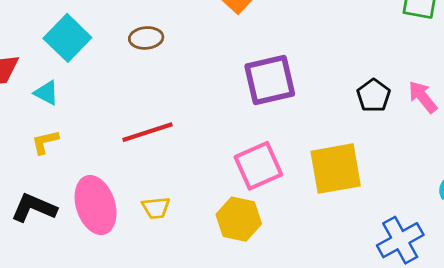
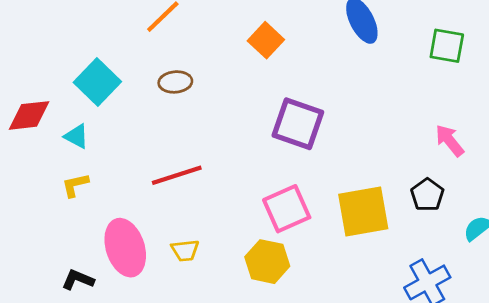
purple square: (270, 80) -> (298, 124), turned 32
black pentagon: (374, 96) -> (427, 195), moved
black L-shape: (34, 208) -> (78, 280), moved, size x0.7

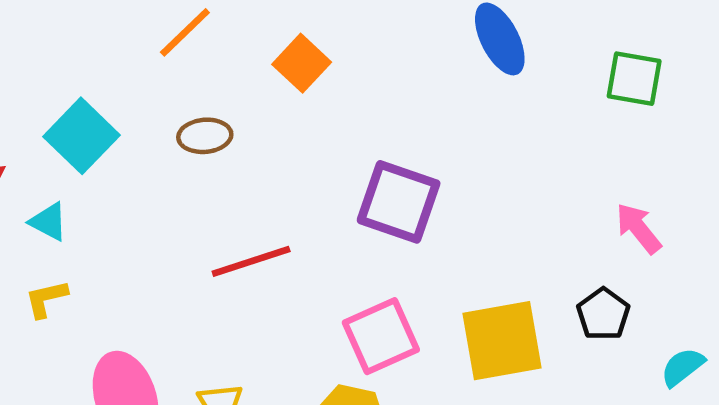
orange square: (266, 40) -> (302, 63), moved
red line: (177, 175) -> (251, 261), moved

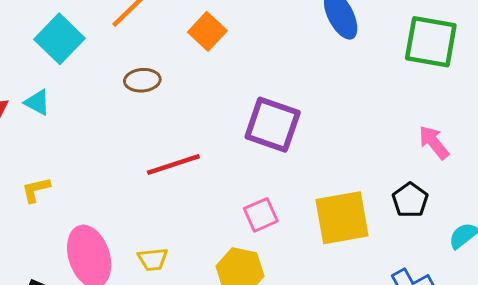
green square: (634, 79) -> (431, 42), size x1.4
cyan square: (82, 136) -> (59, 39), moved
cyan triangle: (48, 222) -> (37, 102), moved
pink square: (381, 336) -> (261, 215), size x0.7

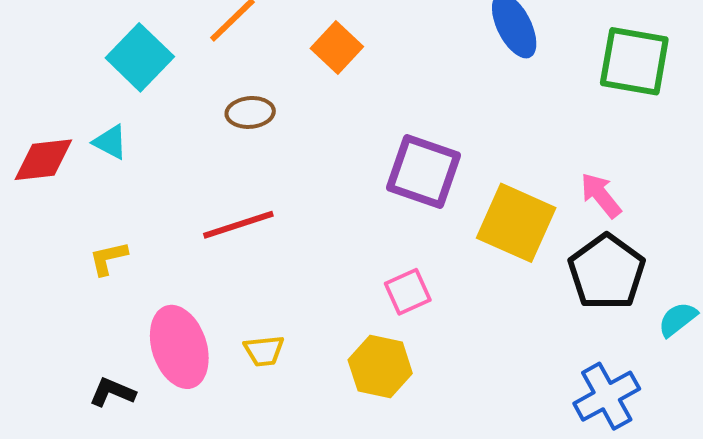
pink arrow: (434, 142) -> (601, 195), moved
red line: (173, 165) -> (238, 225), moved
black pentagon: (410, 200) -> (607, 272), size x1.6
yellow square: (342, 218) -> (516, 223), moved, turned 34

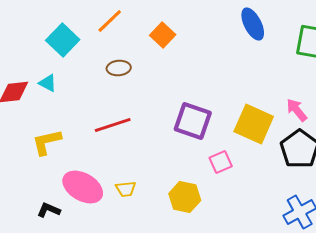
purple square: (424, 172) -> (193, 121), moved
yellow L-shape: (108, 258) -> (47, 142), size x1.5
pink square: (408, 292) -> (221, 162), moved
pink ellipse: (179, 347) -> (83, 187), turned -42

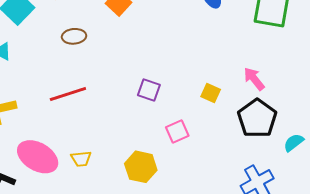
purple square: (193, 121) -> (149, 90), size x0.6
yellow square: (254, 124) -> (211, 93), size x0.5

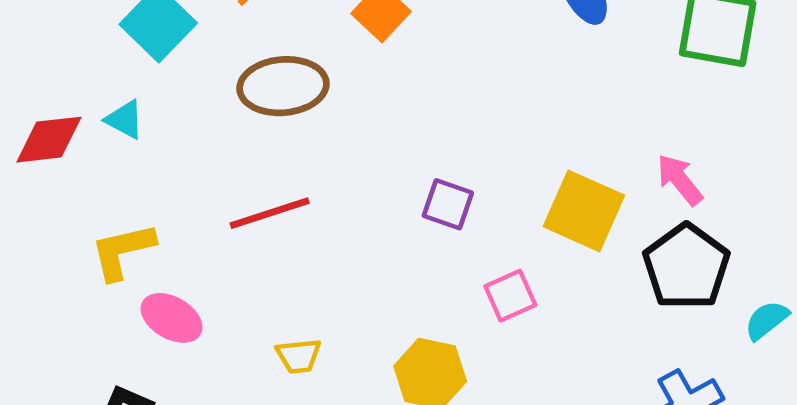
brown ellipse: (74, 36) -> (283, 86), size x1.6
yellow square: (211, 93) -> (584, 211), size x1.8
pink ellipse: (38, 157) -> (172, 318), moved, size x0.7

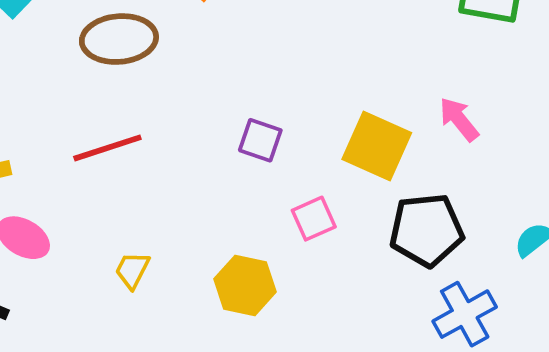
black pentagon: (686, 267) -> (426, 230), moved, turned 30
yellow trapezoid: (299, 356) -> (132, 270), turned 123

